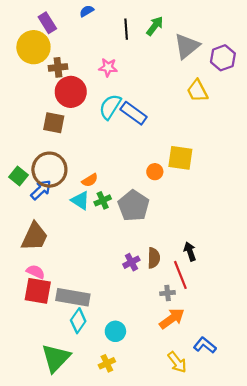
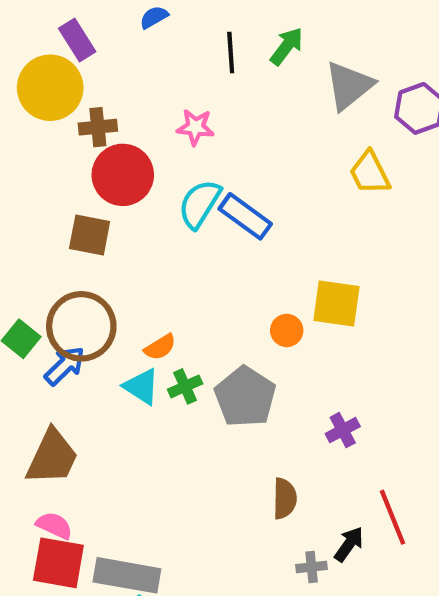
black arrow: (190, 252) -> (349, 544), moved, turned 54
purple cross: (131, 262) -> (343, 430), moved
red line: (180, 275) -> (392, 517), moved

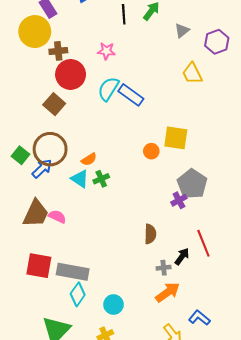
gray triangle: (349, 86) -> (182, 31), size x0.6
brown square: (90, 235) -> (54, 104), turned 30
gray pentagon: (245, 397) -> (192, 184), moved
pink semicircle: (54, 525) -> (57, 217), moved

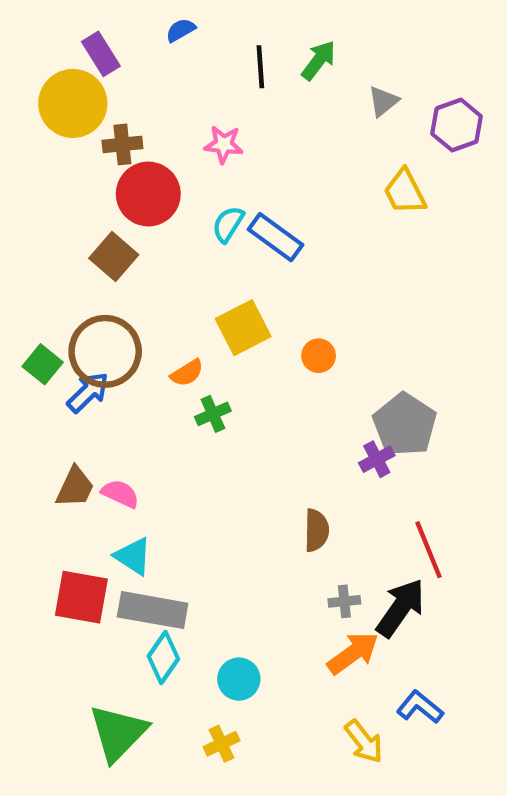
cyan semicircle: (108, 89) -> (228, 224), size x0.7
yellow square: (176, 138) -> (243, 328), moved, turned -35
cyan triangle: (80, 179) -> (133, 556), moved
brown trapezoid: (36, 214) -> (75, 487), size x0.7
black arrow: (182, 256) -> (400, 608), moved, size x1.6

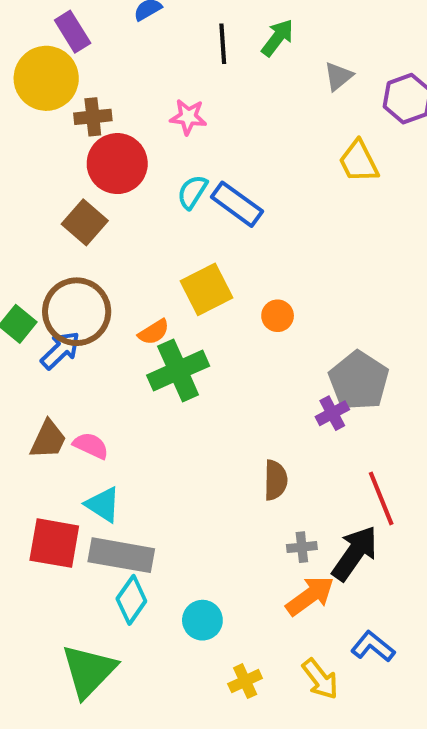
green cross: (213, 414) -> (178, 371), size x1.8
yellow cross: (222, 744) -> (245, 681), moved

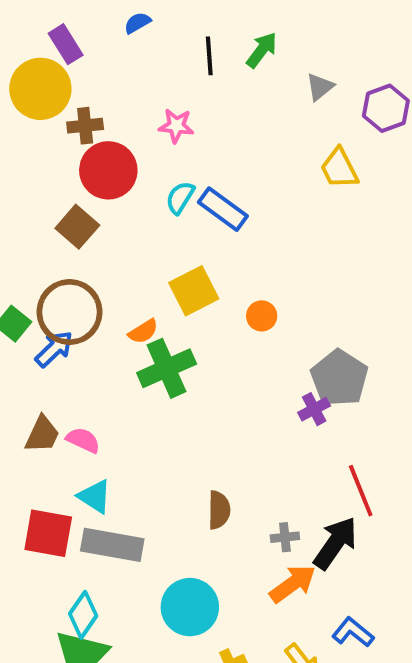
brown semicircle: (275, 480) -> (219, 510), moved
cyan diamond: (131, 600) -> (83, 615), moved
cyan circle: (202, 620) -> (190, 607), size x1.5

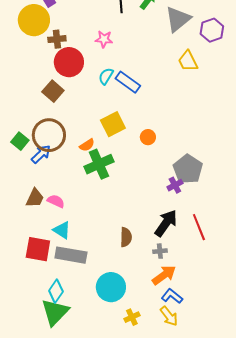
gray triangle: (320, 87) -> (178, 19), size x1.8
black arrow: (335, 543) -> (166, 223), moved
blue L-shape: (353, 632) -> (172, 296), moved

